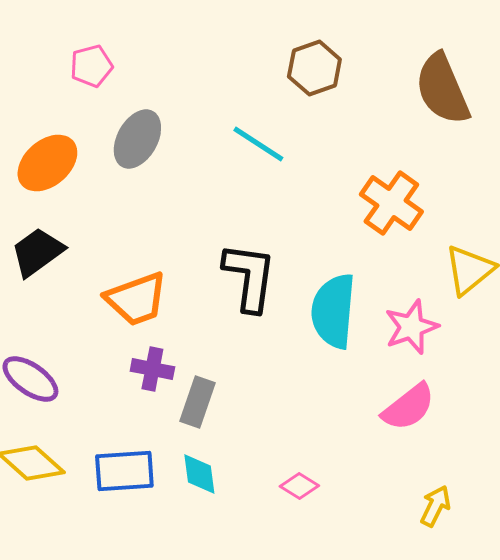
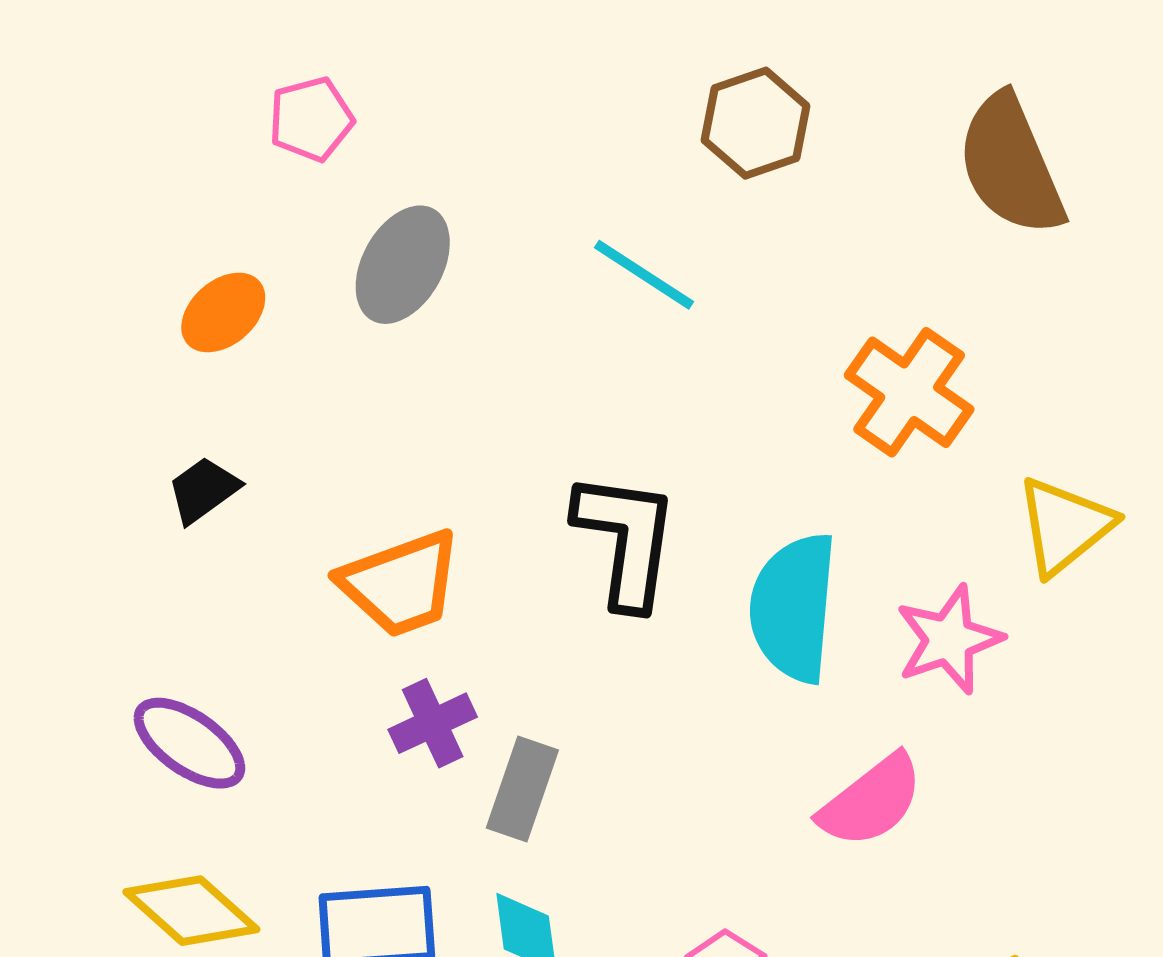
orange ellipse: (47, 163) -> (223, 313), size x0.7
black trapezoid: (37, 252) -> (203, 490), size x0.7
purple cross: (152, 369) -> (433, 723), turned -36
pink semicircle: (408, 407) -> (871, 801), moved

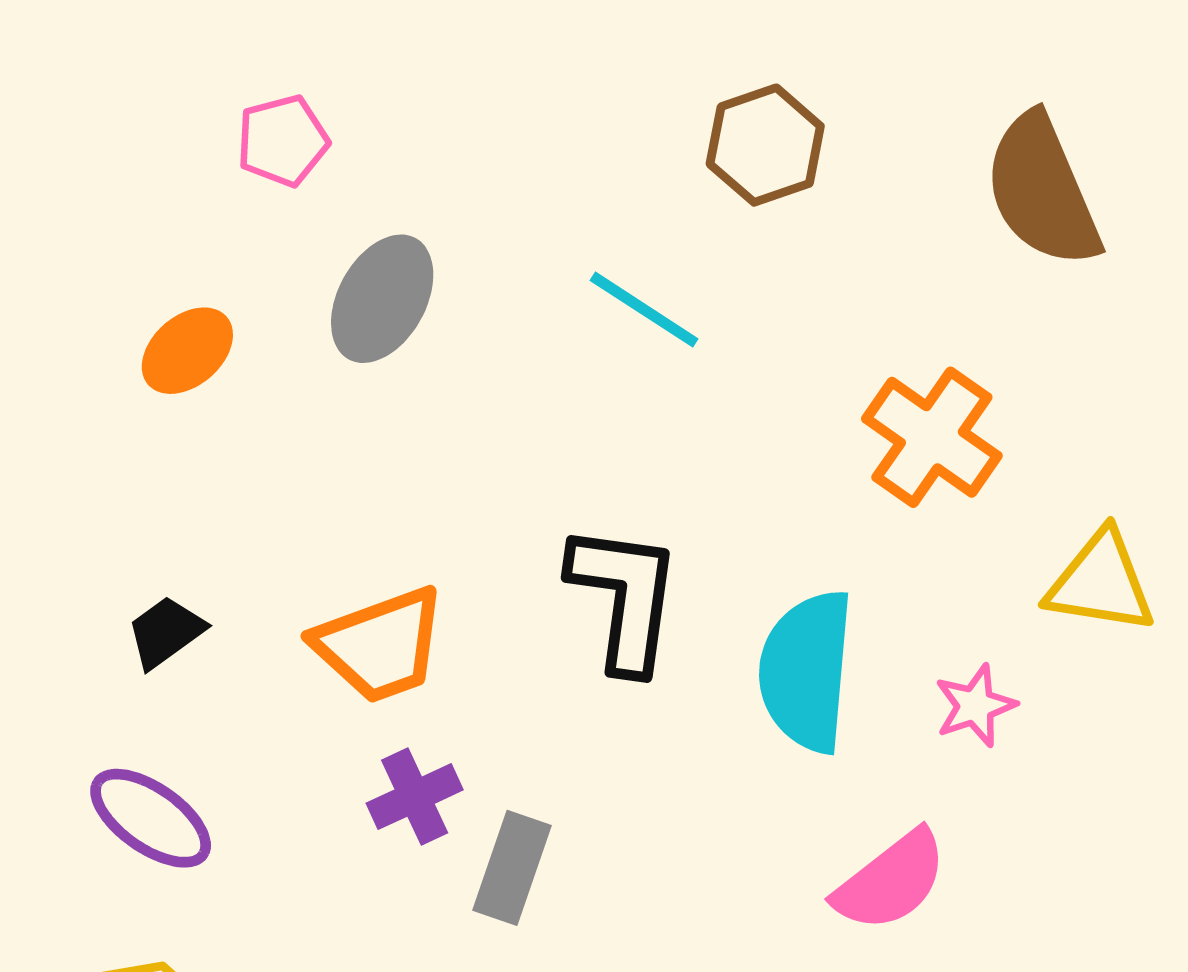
black trapezoid: (203, 490) -> (166, 632), moved
yellow triangle: (1065, 526) -> (1101, 582), turned 48
pink star: (949, 639) -> (975, 706), size x0.7

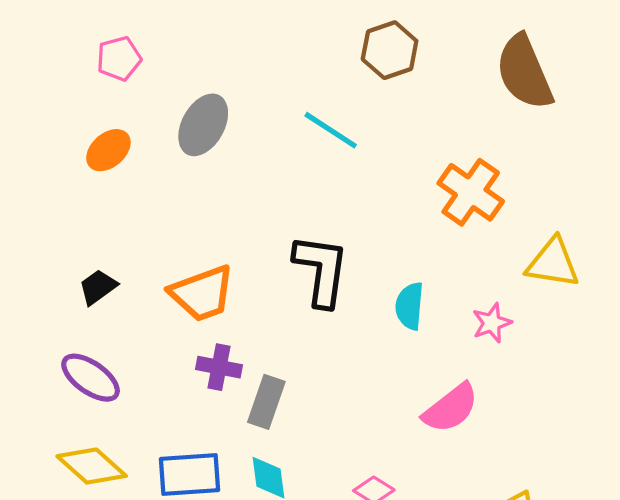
pink pentagon: (283, 141) -> (119, 59), moved
cyan semicircle: (806, 671) -> (410, 306), size x0.6
purple cross: (415, 797) -> (219, 367), turned 36

